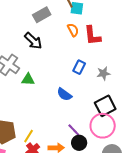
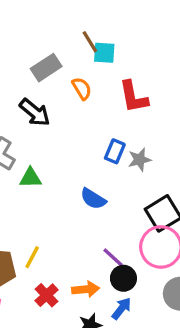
orange semicircle: (73, 30) -> (82, 88), moved
gray star: (103, 73) -> (140, 160), moved
yellow line: (29, 136) -> (32, 257), moved

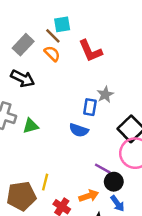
brown line: (90, 42) -> (53, 36), moved
blue rectangle: (115, 151) -> (90, 107), moved
blue arrow: (122, 308) -> (117, 204), turned 119

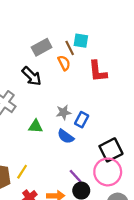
gray star: (105, 95) -> (63, 112), moved
green triangle: (31, 126) -> (36, 126), moved

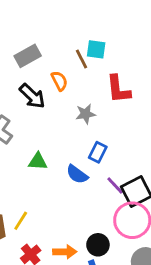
gray rectangle: (42, 47) -> (28, 56), moved
orange semicircle: (64, 63) -> (59, 81), moved
gray star: (63, 112) -> (86, 114), moved
purple line: (75, 176) -> (115, 186), moved

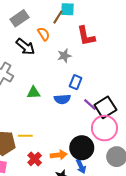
brown line: (82, 59) -> (58, 17), turned 64
blue semicircle: (77, 174) -> (62, 99), turned -35
yellow line: (21, 221) -> (25, 136), turned 64
black circle: (98, 245) -> (82, 148), size x1.5

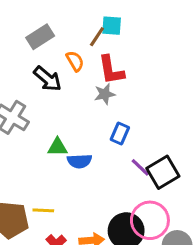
red L-shape: (86, 36) -> (111, 70), moved
blue semicircle: (62, 99) -> (79, 161), moved
pink circle: (104, 128) -> (150, 220), moved

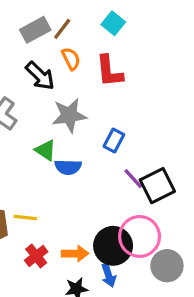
cyan square: (112, 26) -> (113, 23), turned 30
brown line: (97, 37) -> (62, 29), moved
gray star: (105, 94) -> (69, 115), moved, size x1.5
green triangle: (58, 147) -> (45, 150), turned 30

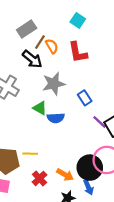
brown line: (62, 29) -> (40, 42), moved
blue rectangle: (114, 141) -> (85, 98), turned -56
orange arrow: (75, 253) -> (65, 175), turned 35

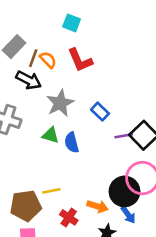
blue semicircle: (56, 118) -> (72, 143), turned 91
purple line: (99, 122) -> (124, 136), turned -40

